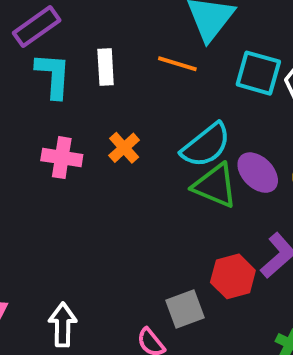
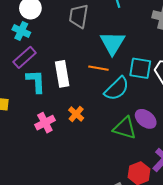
white rectangle: (106, 67) -> (62, 74), size x1.4
cyan semicircle: (206, 145) -> (117, 89), moved
pink cross: (62, 158) -> (45, 123), turned -30

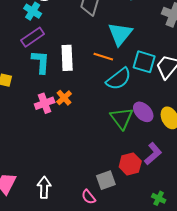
orange cross: (76, 114) -> (64, 98), moved
green triangle: (125, 128) -> (122, 118), turned 30

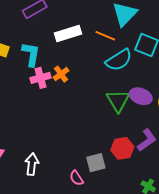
white rectangle: (67, 58) -> (68, 33), turned 70
cyan L-shape: (41, 62) -> (31, 54), moved
purple ellipse: (143, 112) -> (141, 96), turned -30

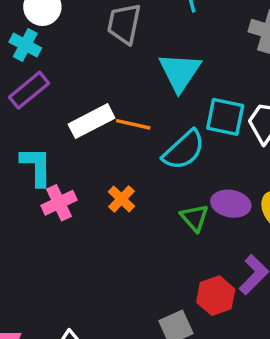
orange line: (105, 36) -> (133, 124), moved
orange cross: (61, 74) -> (121, 199), moved
green triangle: (118, 101) -> (194, 218), size x0.7

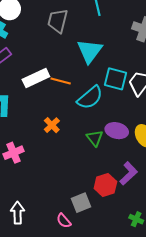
pink cross: (59, 203) -> (14, 153), moved

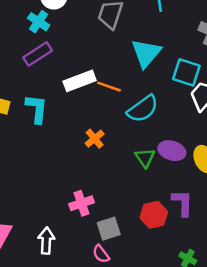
cyan square: (115, 79) -> (186, 72), moved
pink cross: (14, 153) -> (81, 203), moved
purple L-shape: (129, 173) -> (182, 203), turned -50
gray square: (81, 203) -> (109, 229), moved

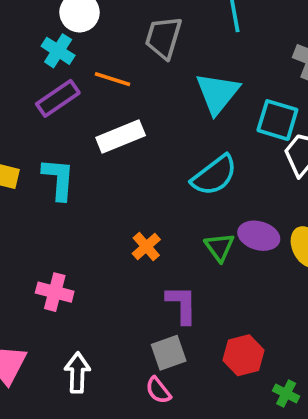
orange line: (109, 87) -> (112, 79), moved
orange cross: (95, 139) -> (146, 247), moved
pink cross: (81, 203) -> (55, 292), moved, turned 35
purple L-shape: (182, 203) -> (182, 304), moved
red hexagon: (154, 215) -> (243, 355), moved

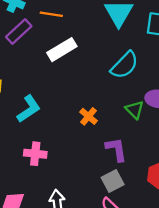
cyan L-shape: (58, 179) -> (29, 109), moved, turned 60

